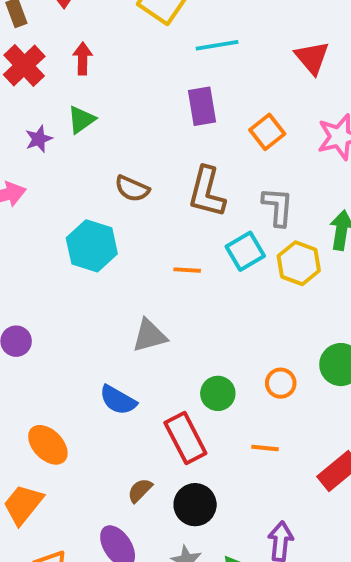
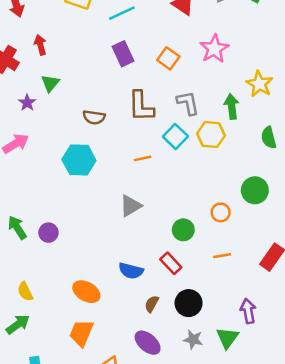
blue semicircle: (118, 400) -> (131, 271), moved
red rectangle: (185, 438) -> (171, 263), size x0.7

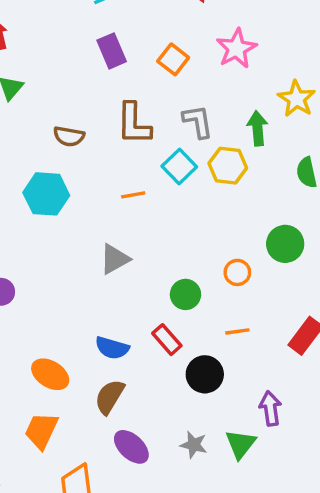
black circle: (189, 303) -> (205, 374), moved
brown semicircle: (152, 304) -> (110, 397), moved, size x1.5

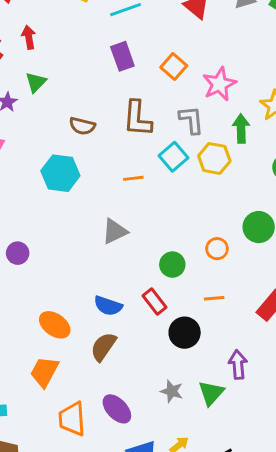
pink star: (236, 49) -> (219, 84), moved
purple ellipse: (131, 447) -> (117, 409), moved

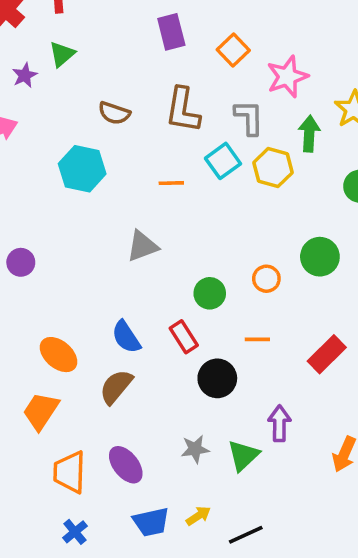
blue semicircle: (108, 306) -> (126, 337), turned 32
gray star: (172, 391) -> (195, 449), turned -30

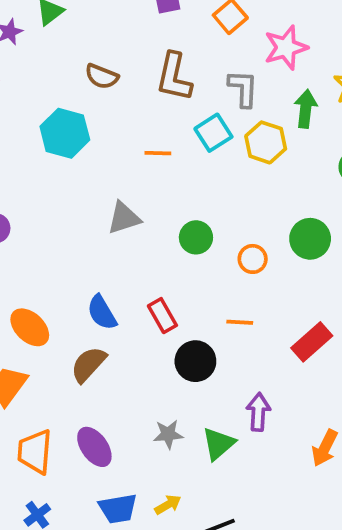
green circle: (210, 293) -> (196, 237), moved

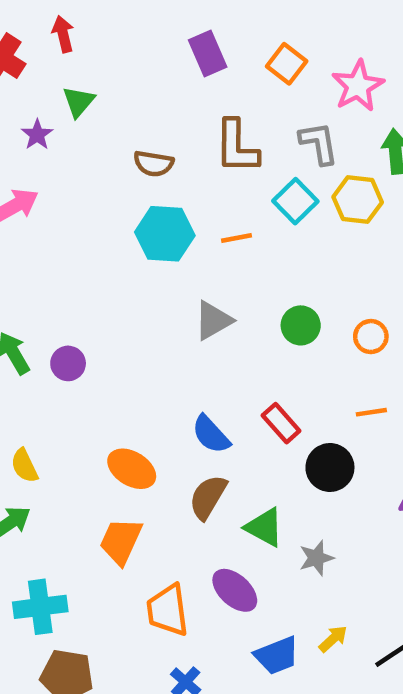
cyan hexagon: (65, 133) -> (165, 234), moved
green triangle: (219, 444) -> (264, 527), moved, turned -39

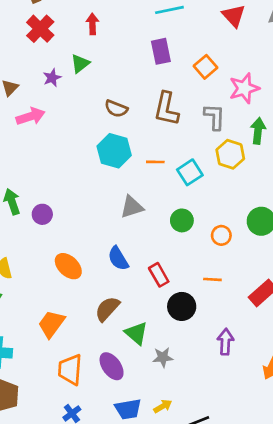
red arrow: (63, 34) -> (92, 24), moved
cyan square: (295, 201) -> (190, 172), moved
blue semicircle: (211, 434) -> (118, 258), moved
orange ellipse: (132, 469) -> (68, 266), moved

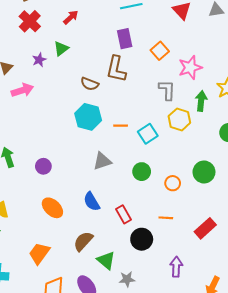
red arrow: (92, 24) -> (71, 17), turned 49
brown L-shape: (166, 109) -> (116, 69), moved
purple circle: (42, 214) -> (43, 166), moved

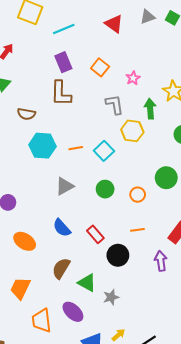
pink star: (190, 68) -> (133, 78), size x0.6
brown semicircle: (90, 84) -> (26, 114), moved
purple arrow: (176, 267) -> (161, 261), moved

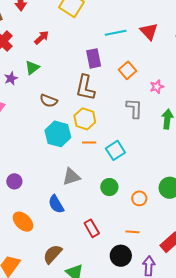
cyan line: (64, 29) -> (116, 33), moved
yellow hexagon: (132, 131) -> (85, 119), moved
blue semicircle: (62, 228) -> (56, 204), moved
black circle: (118, 255) -> (121, 256), moved

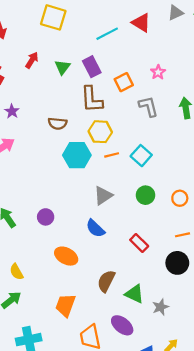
green triangle: (32, 68) -> (62, 67), moved
orange square: (127, 70) -> (124, 82), moved, turned 30
pink star: (157, 87) -> (158, 72), moved

